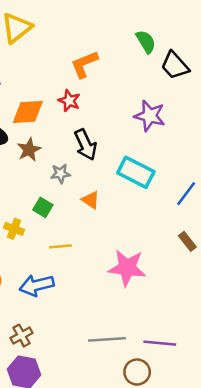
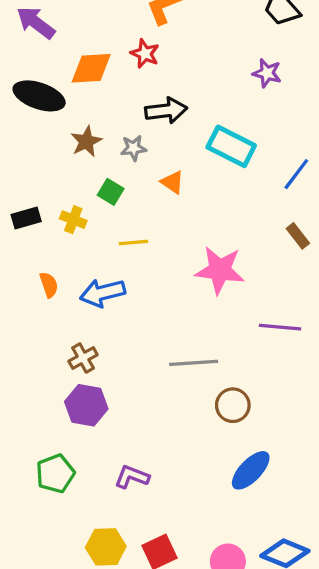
purple star: (150, 116) -> (267, 73), moved, size x0.7
black arrow: (86, 145) -> (166, 111), turned -72
brown star: (29, 150) -> (86, 141), moved
purple line: (160, 343) -> (280, 327), moved

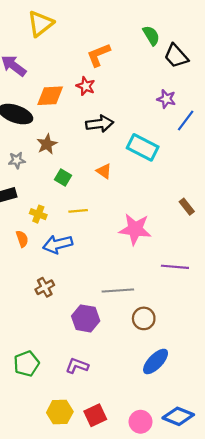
gray star: (133, 148) -> (17, 160), moved
blue line: (296, 174) -> (186, 120), moved
yellow cross: (73, 220) -> (38, 214), moved
purple hexagon: (86, 405) -> (86, 318), moved

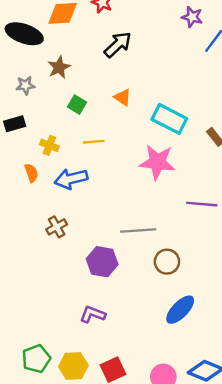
black arrow: (100, 124) -> (118, 45), turned -36
cyan rectangle: (143, 147) -> (169, 119), moved
green pentagon: (26, 364) -> (36, 359), moved

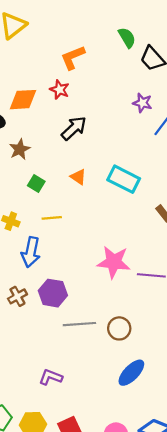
cyan rectangle: (169, 119) -> (124, 179), moved
pink star: (157, 162) -> (114, 262), moved
blue arrow: (71, 179) -> (31, 252), turned -64
gray line: (138, 230) -> (79, 324), moved
purple hexagon: (102, 262) -> (53, 293), moved

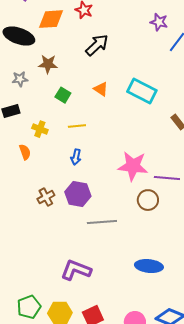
brown star: (20, 149) -> (48, 64), turned 30
blue arrow: (31, 252) -> (76, 157), moved, size x0.6
brown circle: (119, 328) -> (148, 200), moved
blue ellipse: (131, 373) -> (149, 266), turned 52
purple L-shape: (51, 377) -> (76, 270), size x1.4

